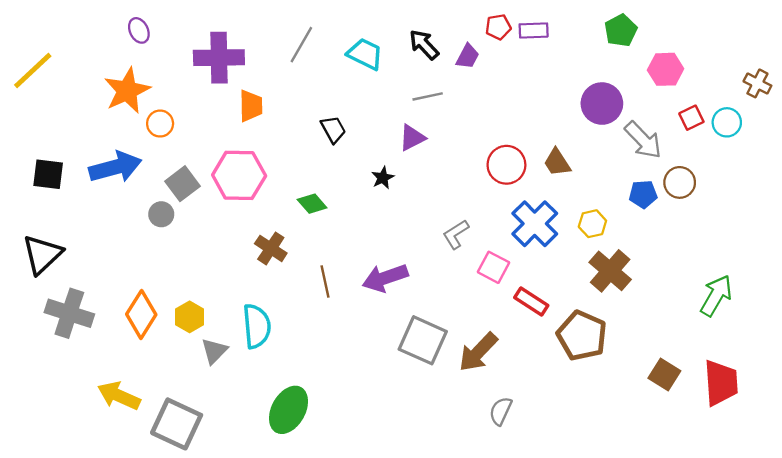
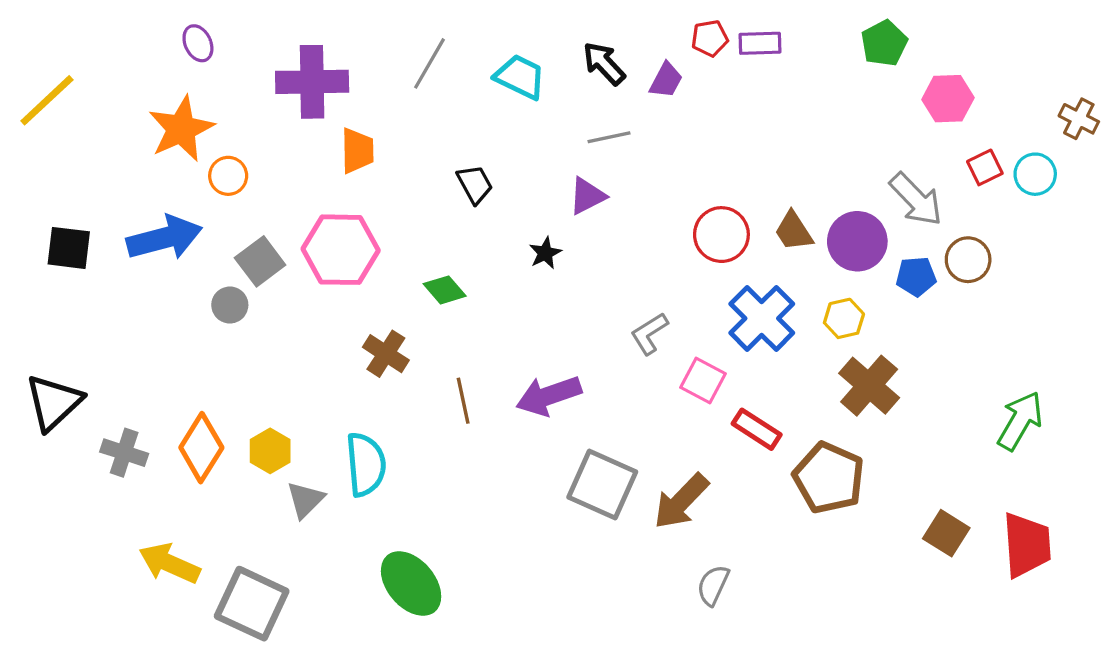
purple circle: (602, 104) -> (857, 241), moved
black triangle: (42, 254) -> (54, 402), moved
gray cross: (69, 313) -> (124, 453), moved, size x0.7
green ellipse: (288, 410) -> (411, 584), turned -69

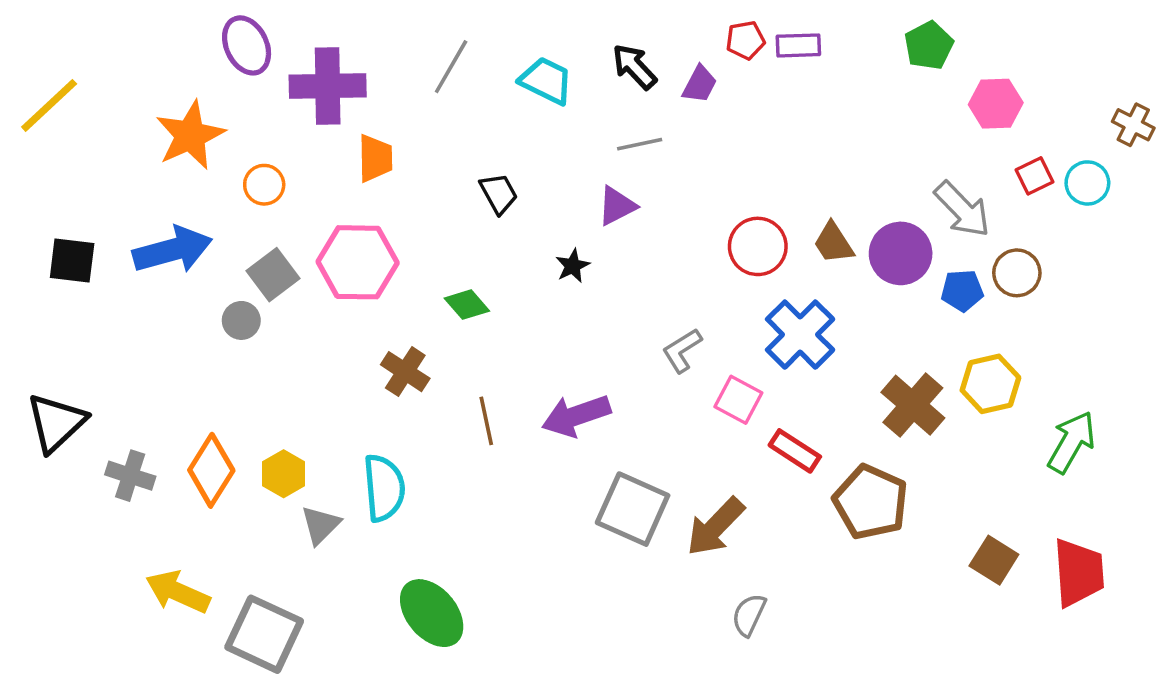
purple ellipse: (198, 43) -> (247, 45), moved, size x1.5
orange circle: (228, 176) -> (264, 185), moved
yellow hexagon: (844, 318) -> (990, 384), moved, size x1.4

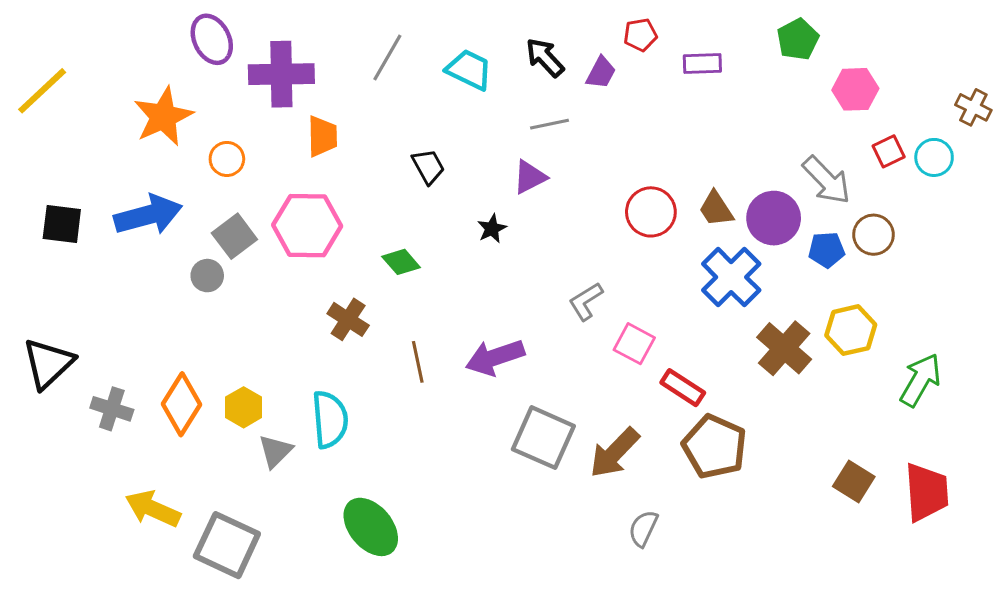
purple rectangle: (798, 45) -> (702, 64), moved
blue cross: (800, 335) -> (731, 277), moved
brown pentagon: (871, 502) -> (715, 447), moved

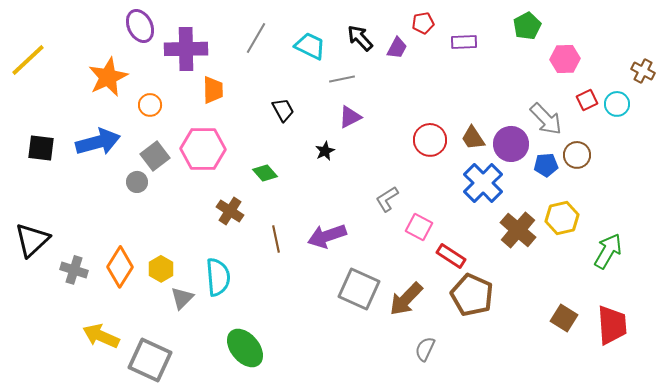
gray line: (549, 124) -> (342, 79), moved

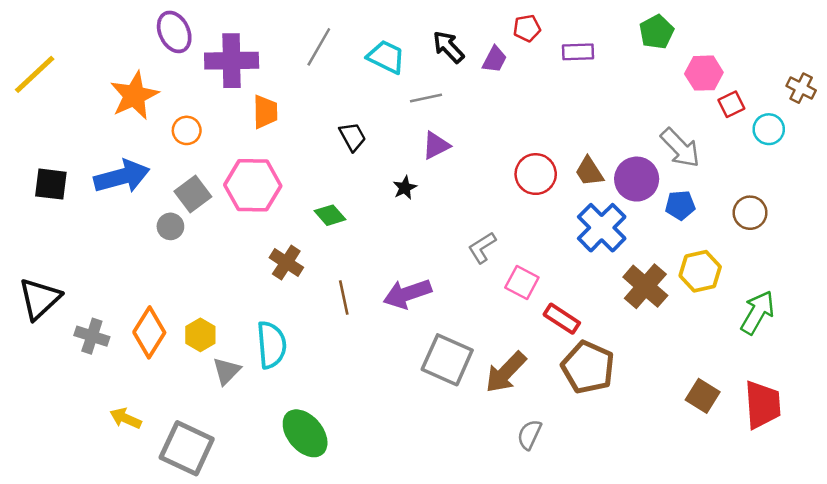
red square: (587, 100) -> (731, 104), moved
brown circle: (577, 155) -> (750, 213), moved
yellow arrow: (101, 336) -> (126, 418), size x0.7

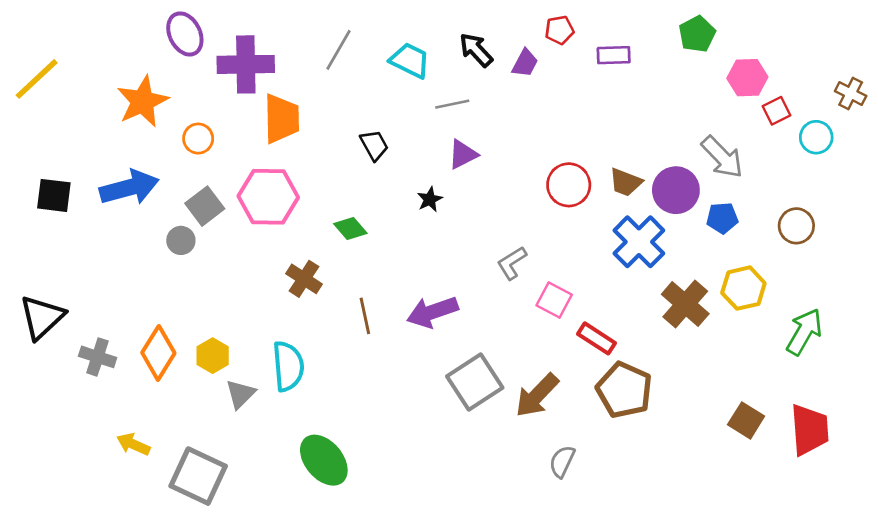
orange trapezoid: (265, 112) -> (282, 119), size x1.4
brown trapezoid: (589, 172) -> (626, 182), turned -36
gray square: (447, 360) -> (475, 382), turned 33

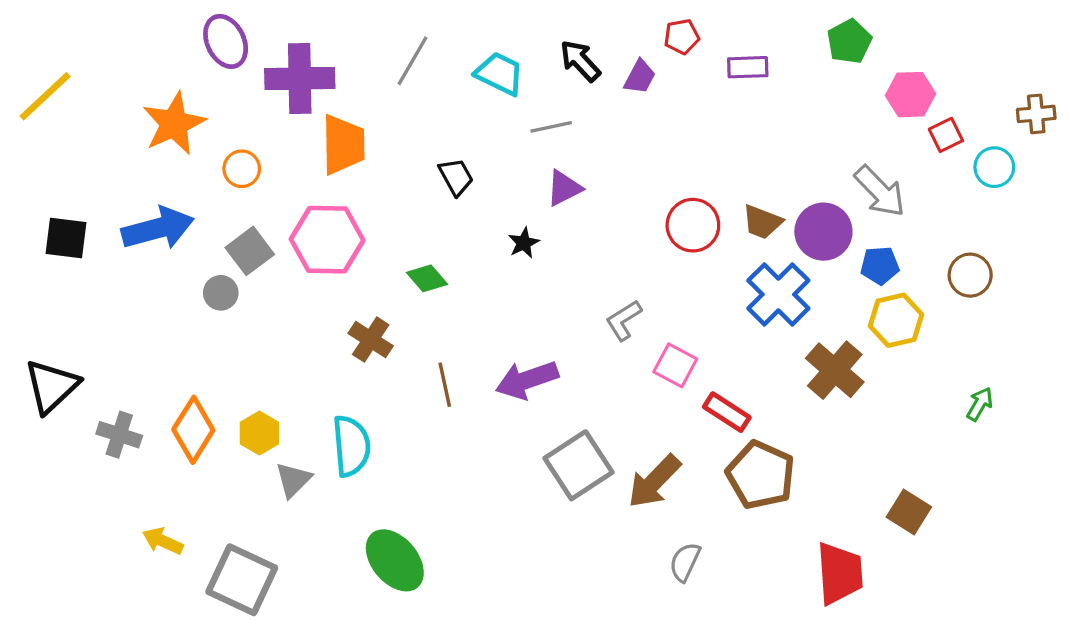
brown cross: (851, 94) -> (1036, 114), turned -32
yellow hexagon: (743, 288) -> (896, 320), moved
green arrow: (804, 332) -> (980, 404), size x0.6
red trapezoid: (810, 430) -> (840, 573), moved

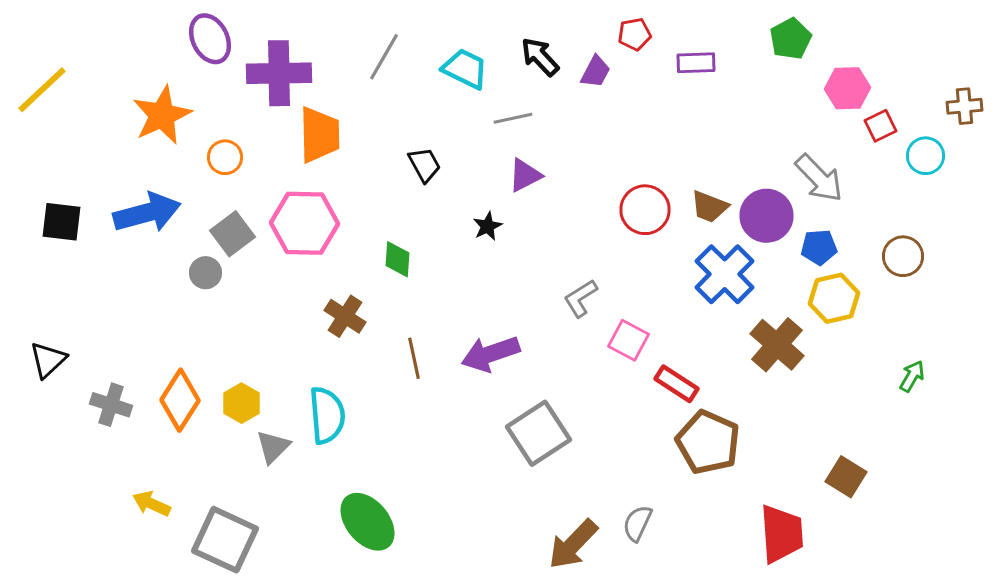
green diamond: (427, 278) -> (398, 259), turned 45
black triangle: (52, 386) -> (48, 360), size x0.7
brown arrow: (654, 481) -> (573, 544), moved

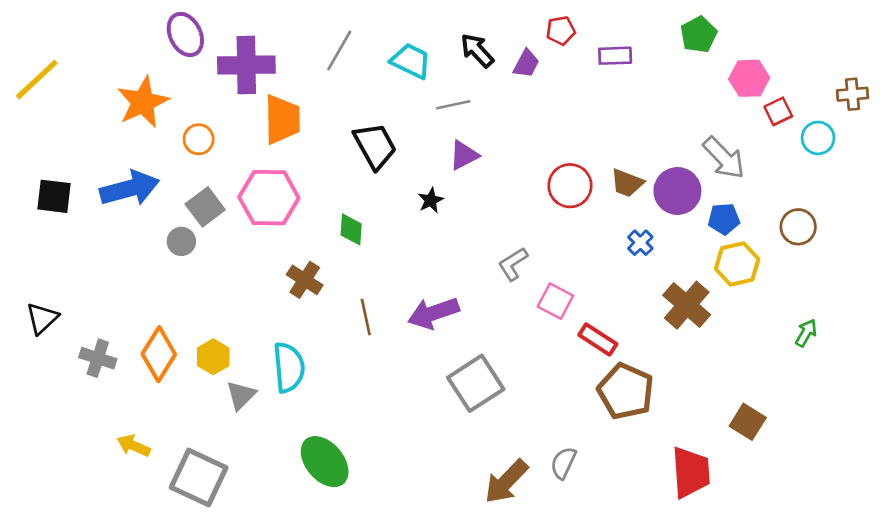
black trapezoid: (424, 165) -> (375, 146), size x1.5
blue cross: (724, 274) -> (640, 243), size x0.5

